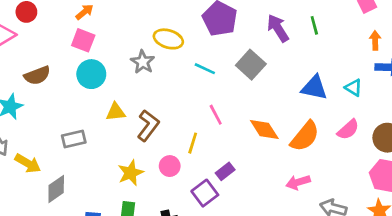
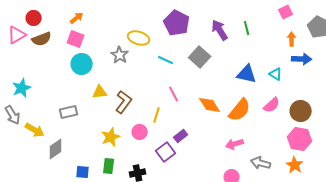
brown semicircle: (37, 75) -> (42, 39), moved

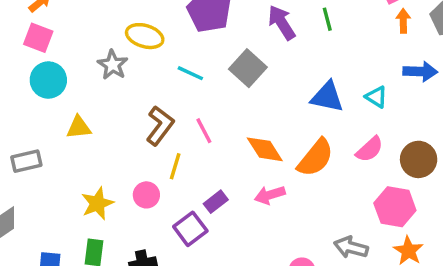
orange arrow: (292, 39) -> (403, 21), moved
brown L-shape: (124, 102) -> (160, 126), moved
pink hexagon: (300, 139) -> (395, 207), moved
pink arrow: (235, 144) -> (270, 195), moved

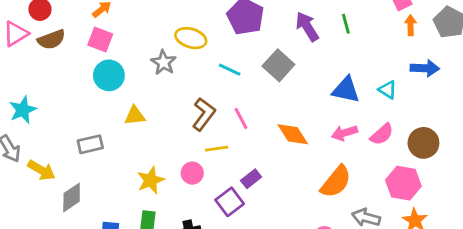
orange semicircle: (315, 158) -> (336, 182), moved
yellow line: (175, 166) -> (217, 149), turned 65
pink arrow: (270, 195) -> (344, 133), moved

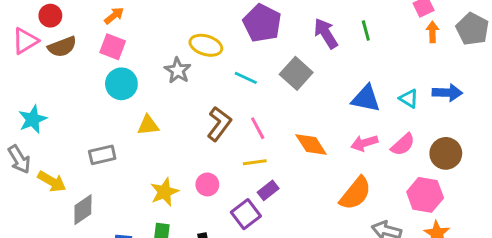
blue arrow: (425, 68) -> (447, 93), moved
yellow line: (217, 149) -> (255, 162), moved

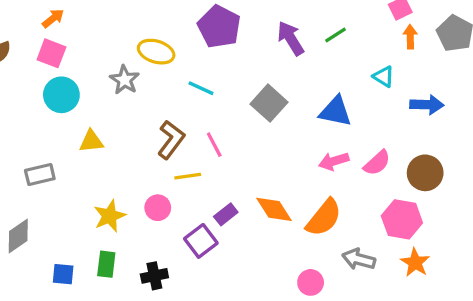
green line: (366, 30) -> (335, 35), turned 72
gray square: (296, 73) -> (269, 103), moved
cyan triangle: (409, 99) -> (384, 77), moved
orange diamond: (311, 145) -> (274, 209), moved
yellow line: (255, 162) -> (188, 176), moved

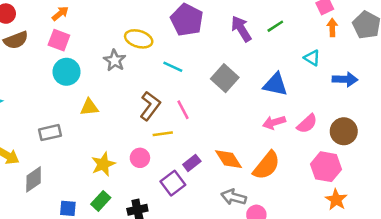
gray arrow: (359, 259) -> (234, 197), moved
green rectangle: (106, 264) -> (101, 201), turned 36

